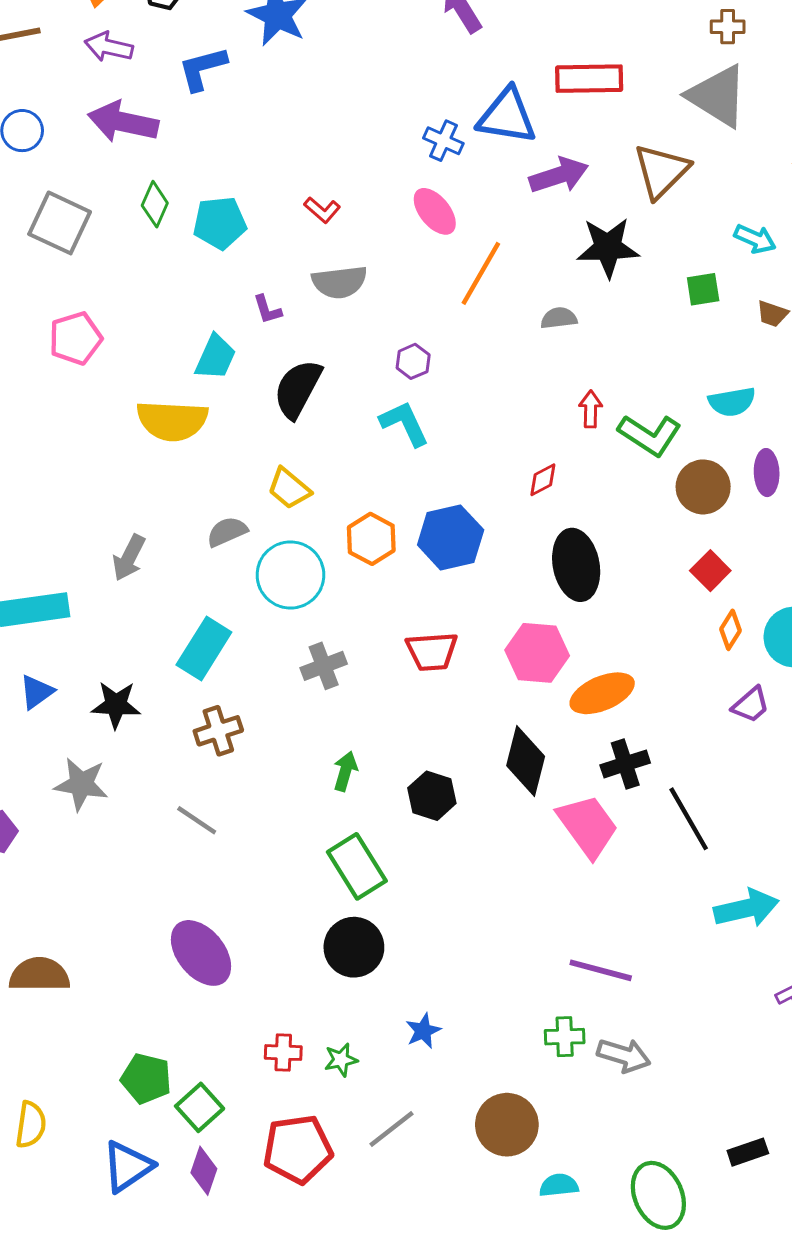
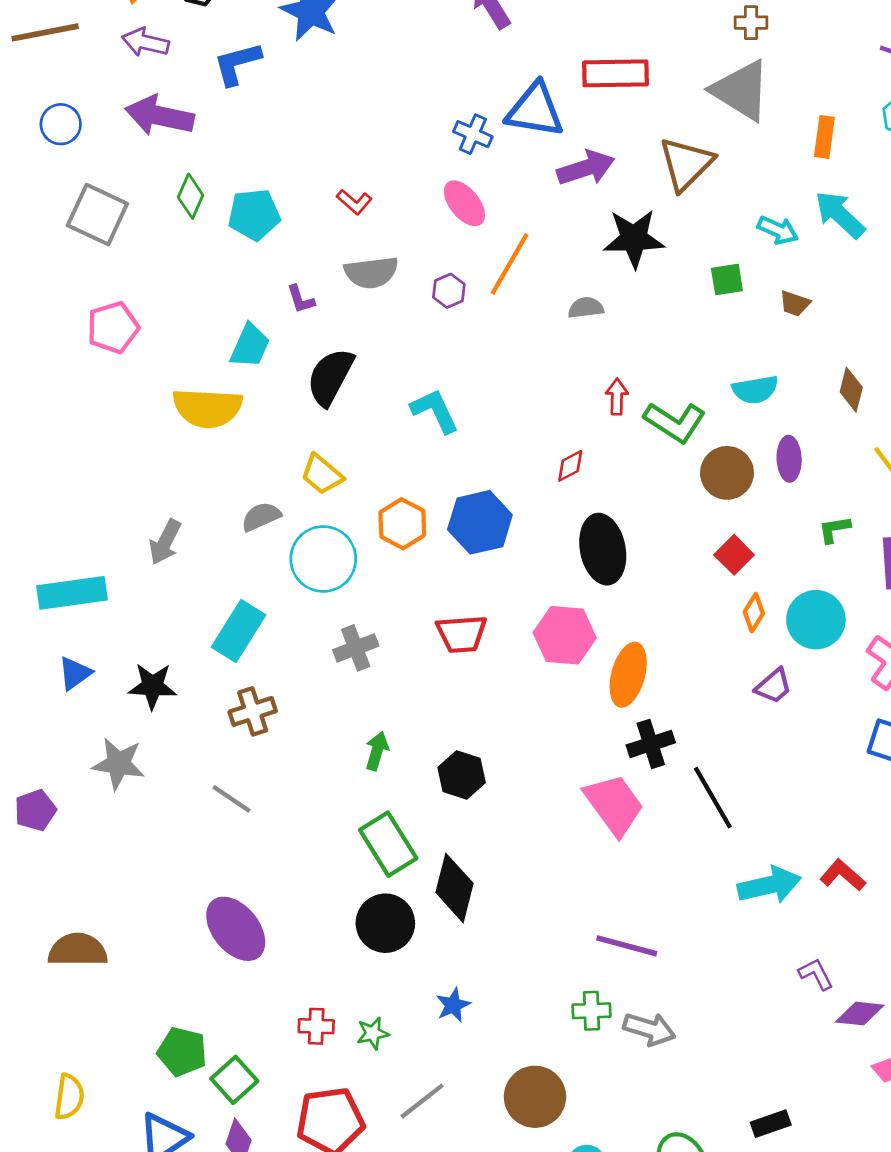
purple hexagon: (413, 361) -> (449, 291), moved
orange ellipse: (602, 693) -> (628, 675), turned -52
black diamond: (526, 761) -> (455, 888), moved

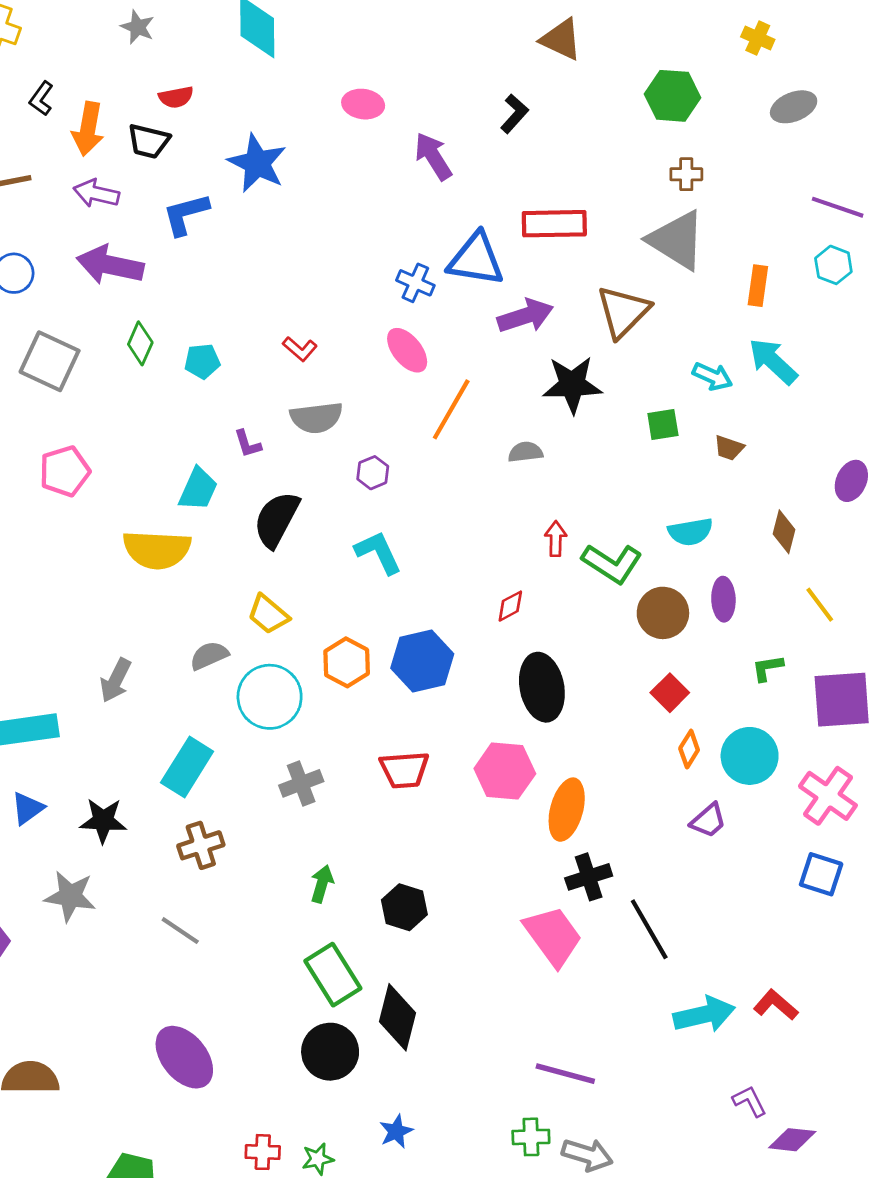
cyan pentagon: (254, 215) -> (202, 361), size x0.7
purple hexagon: (449, 291) -> (373, 473), moved

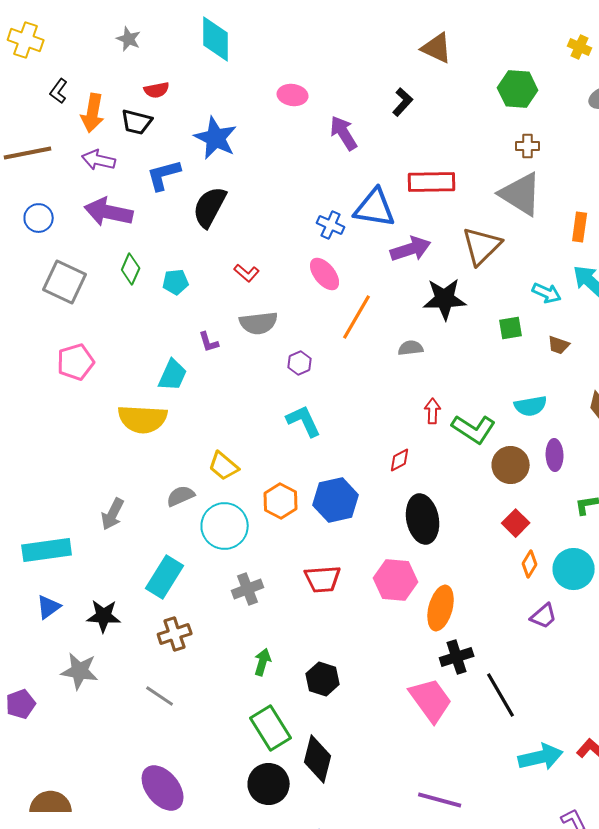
black semicircle: (276, 519) -> (210, 207), moved

